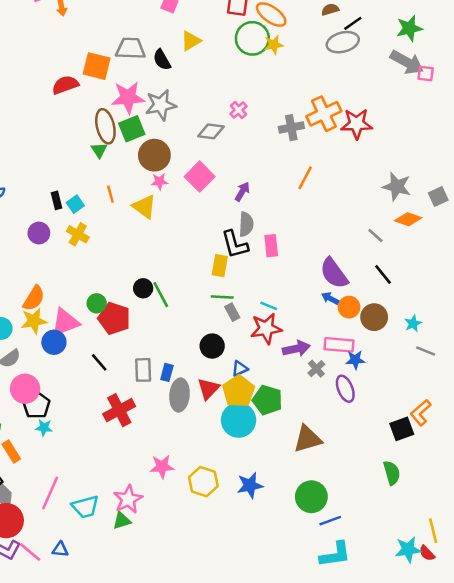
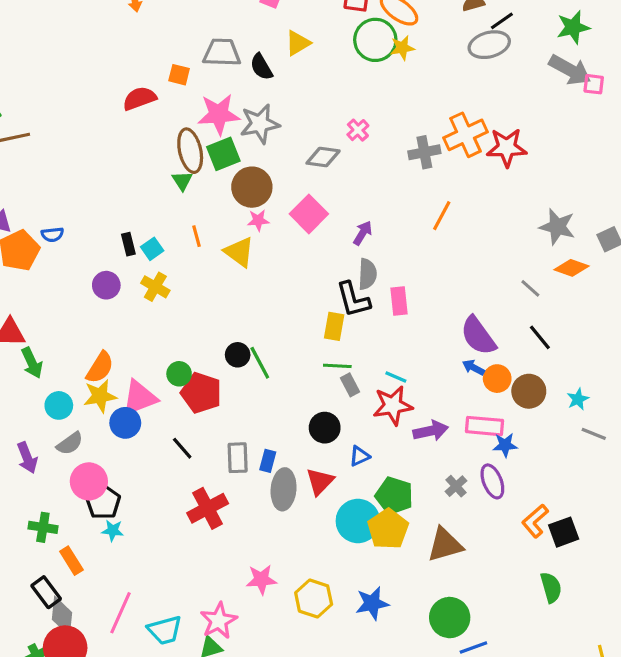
orange square: (97, 66) -> (179, 75), size x0.6
gray cross: (316, 369) -> (456, 486), moved
yellow pentagon: (239, 391) -> (388, 529), moved
orange L-shape: (421, 413) -> (535, 521), moved

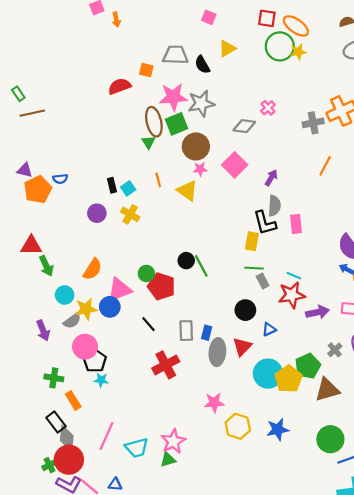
yellow star: (100, 396) -> (86, 309), moved
green pentagon: (394, 496) -> (308, 366), moved, turned 30
pink star: (261, 580) -> (214, 403), moved

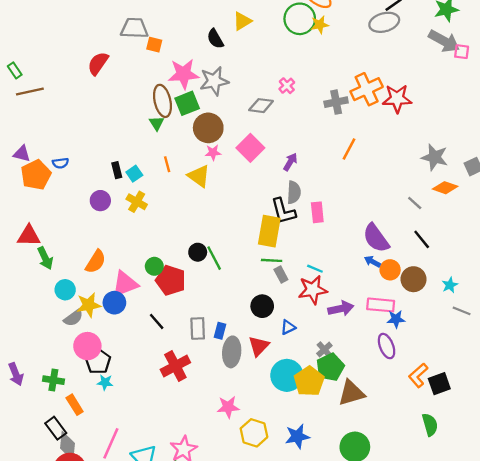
gray trapezoid: (175, 55) -> (134, 28), moved
red semicircle: (119, 86) -> (98, 63), moved, turned -35
yellow rectangle: (252, 241) -> (269, 231), size x1.5
purple arrow: (43, 331) -> (16, 374), moved
gray cross: (335, 350) -> (324, 350), moved

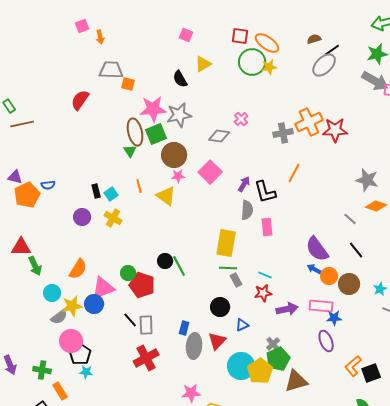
gray ellipse: (384, 22) -> (324, 65), turned -30
black L-shape: (283, 211) -> (265, 192), moved
red star: (313, 290) -> (263, 293), size x0.7
gray rectangle: (198, 328) -> (146, 325), moved

